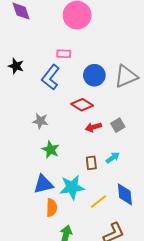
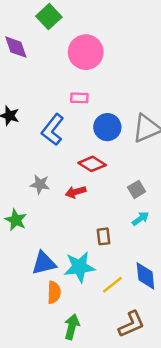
pink rectangle: (64, 54) -> (79, 98), moved
red arrow: (93, 127) -> (76, 192), moved
green star: (51, 150) -> (16, 220), moved
cyan arrow: (113, 158) -> (140, 219), moved

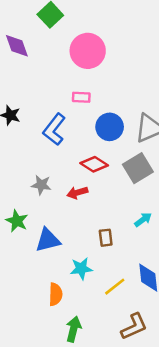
gray square: (137, 189) -> (138, 168), moved, size x1.6
blue triangle: (44, 263) -> (48, 240), moved
cyan star: (79, 267) -> (81, 269), size x0.7

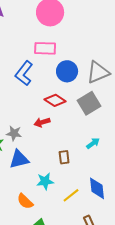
pink rectangle: (81, 97) -> (45, 48), size x1.5
gray star: (41, 185) -> (14, 133), moved
orange semicircle: (55, 294) -> (25, 201), turned 132

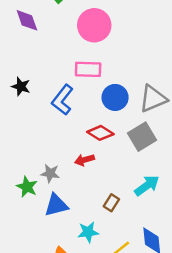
cyan arrow: (93, 143) -> (147, 186), size x1.5
brown rectangle: (64, 157) -> (111, 203), turned 40

